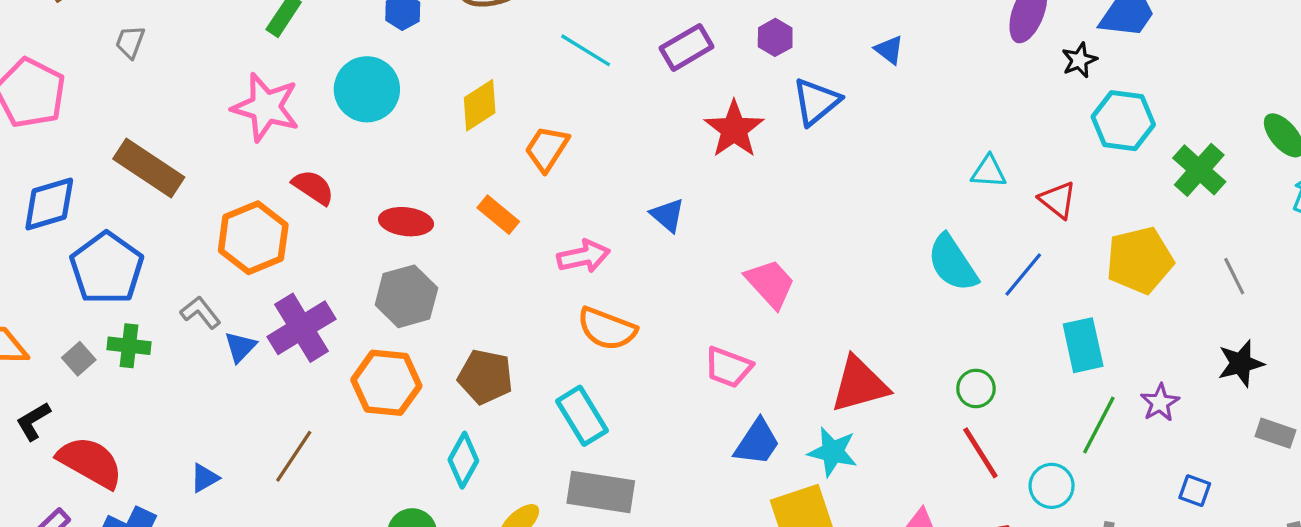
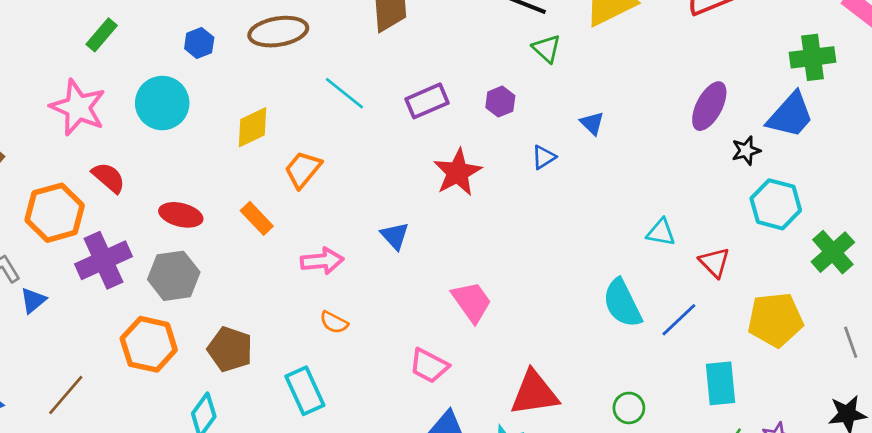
blue triangle: (816, 102) -> (544, 157), moved, size x0.6
purple cross: (302, 328) -> (104, 260), moved
orange semicircle: (607, 329) -> (334, 322), size x0.6

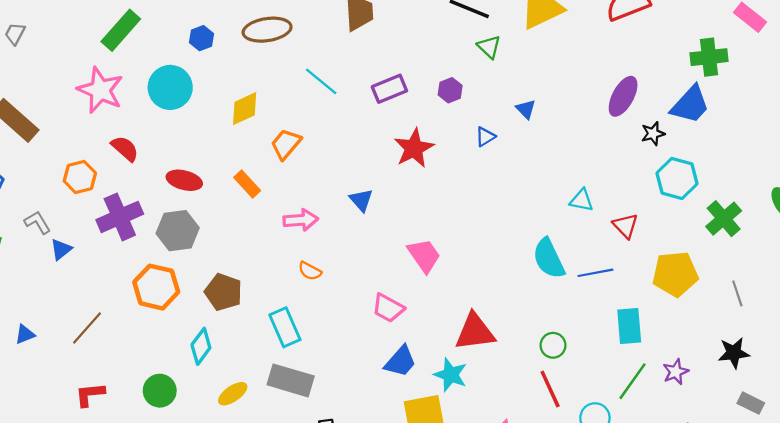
green rectangle: (102, 35) -> (121, 30), size x1.5
orange hexagon: (55, 213) -> (80, 177), size x0.7
blue line: (679, 320) -> (595, 273), turned 32

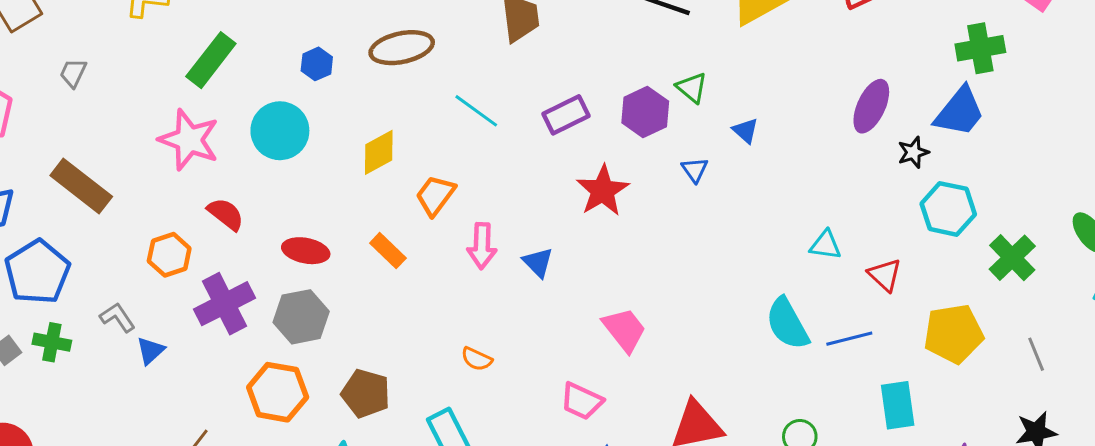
green triangle: (489, 47) -> (692, 88), moved
purple hexagon: (450, 90) -> (645, 112), size x1.5
blue triangle: (485, 137) -> (695, 170), turned -30
pink arrow: (301, 220) -> (482, 246), moved, turned 100

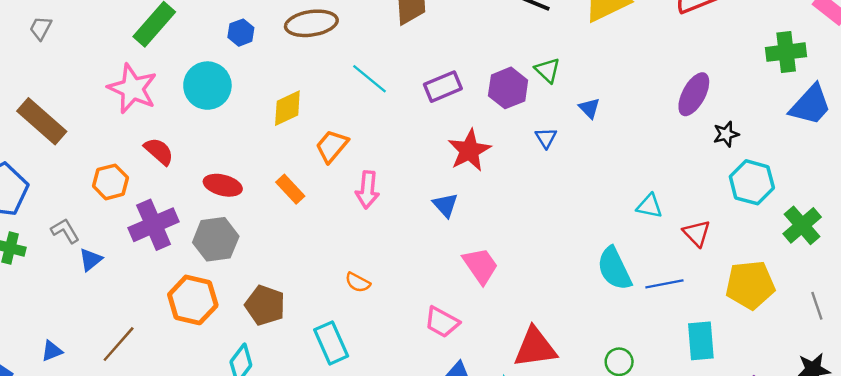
blue trapezoid: (960, 112) -> (811, 105), moved
blue triangle: (538, 262) -> (445, 205), moved

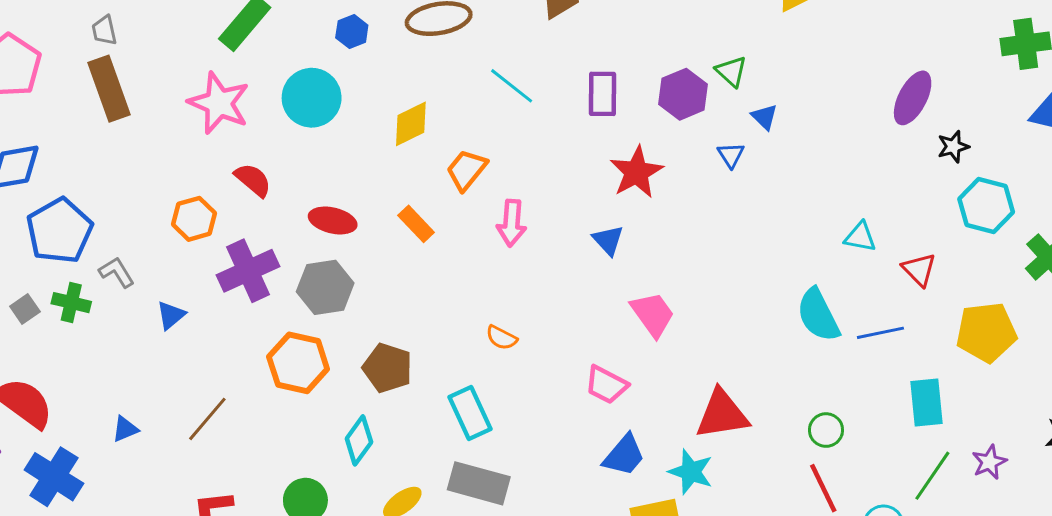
gray trapezoid: (41, 28) -> (104, 30), turned -40
purple rectangle: (443, 87) -> (602, 94), turned -66
blue triangle: (589, 108) -> (765, 117), moved
brown rectangle: (42, 121) -> (109, 89), moved, turned 30
gray L-shape: (65, 231) -> (117, 272), moved

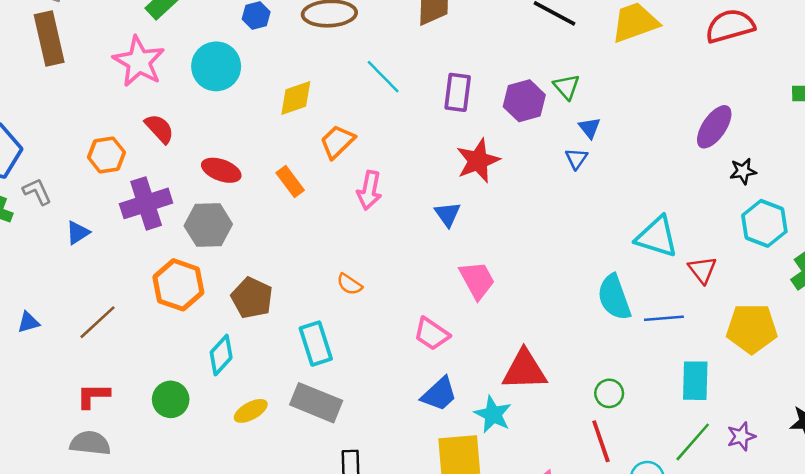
blue triangle: (731, 155) -> (576, 159), moved
cyan triangle: (860, 237) -> (657, 237), size x1.6

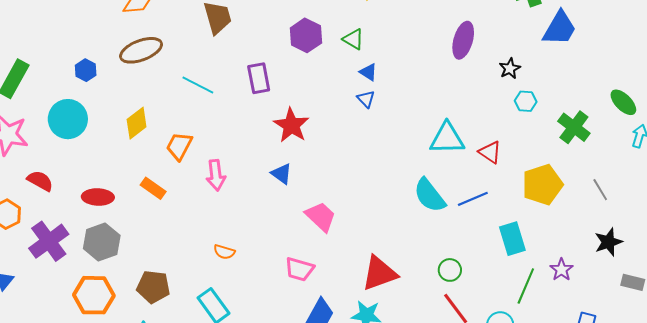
green triangle: (567, 87) -> (353, 39), moved
purple hexagon: (524, 101) -> (306, 35), moved
black star: (743, 171) -> (510, 69), moved
cyan hexagon: (764, 223) -> (526, 101), size x0.6

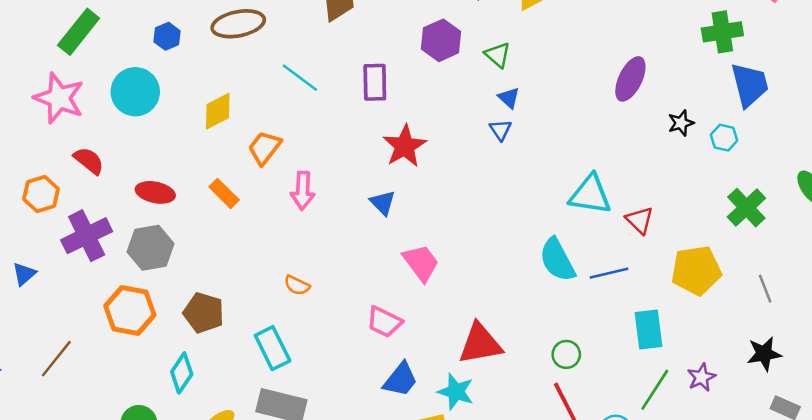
blue trapezoid: (560, 28) -> (750, 85), turned -54
cyan hexagon: (526, 101) -> (724, 138), moved

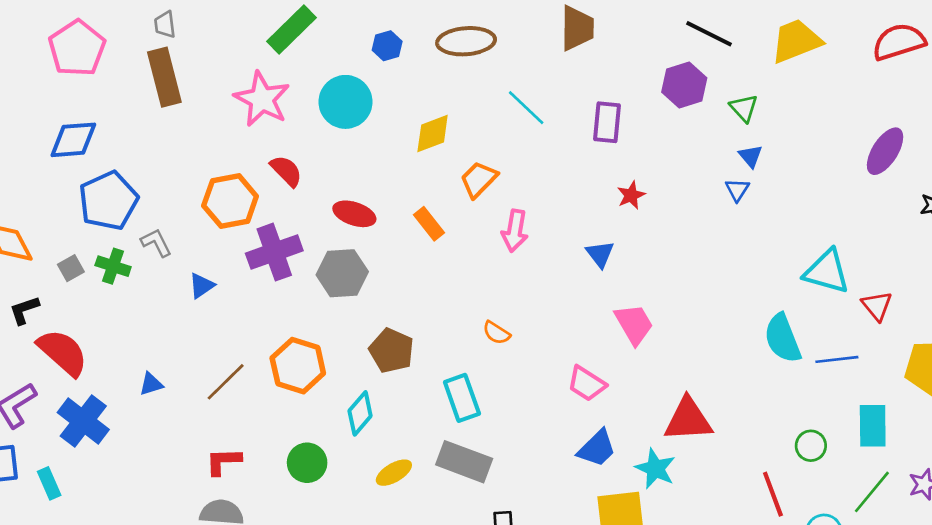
red star: (405, 146) -> (631, 195), size x0.6
orange hexagon: (41, 194) -> (230, 201), size x1.4
orange hexagon: (130, 310) -> (298, 366), moved
green circle: (566, 354) -> (811, 446), moved

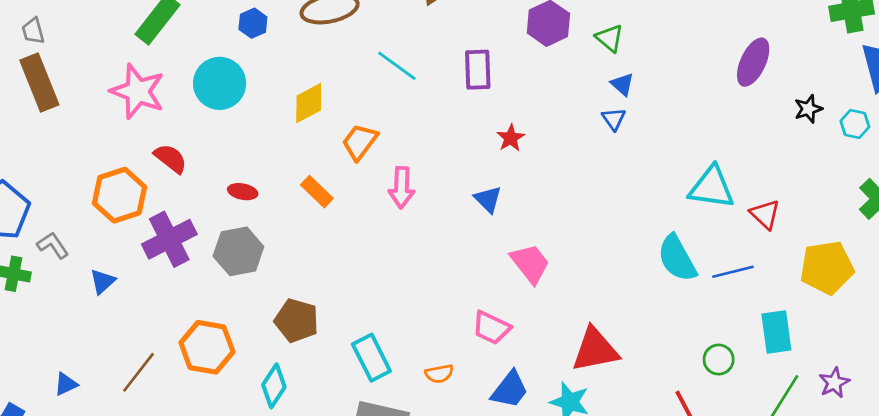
red ellipse: (354, 214) -> (243, 192), size x0.7
orange semicircle: (496, 333) -> (439, 374), moved, turned -36

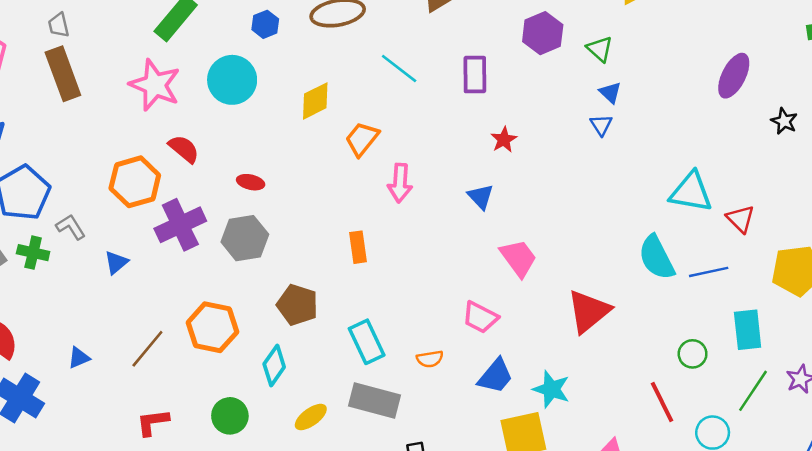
black star: (808, 109) -> (784, 121), turned -30
orange rectangle: (317, 192) -> (358, 247), moved, turned 36
red triangle: (595, 350) -> (589, 311), moved, turned -30

